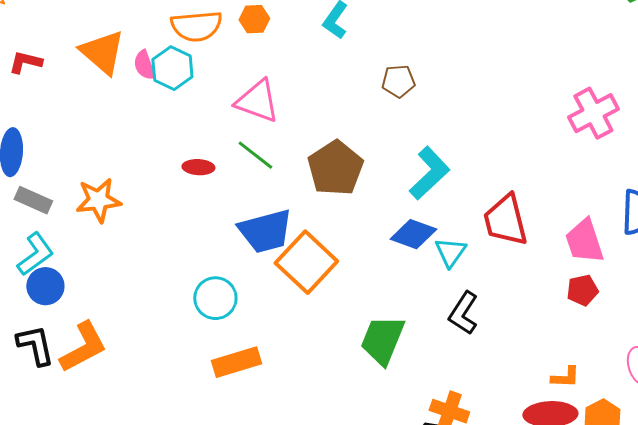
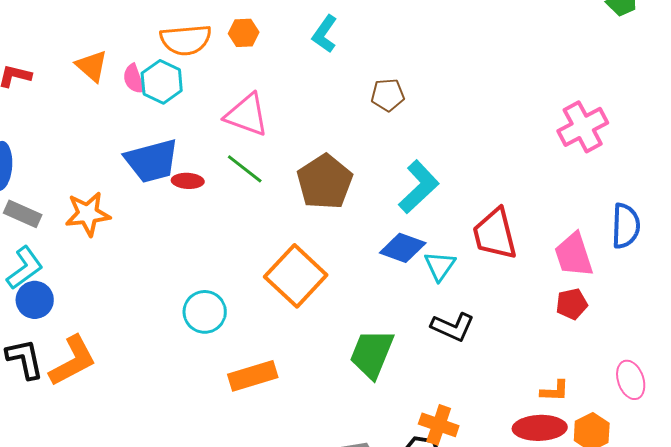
orange triangle: (102, 52) -> (92, 66), size x0.7
blue trapezoid: (265, 231) -> (152, 161), moved
black L-shape: (463, 313) -> (453, 327), turned -99
orange rectangle: (236, 362) -> (253, 376), moved

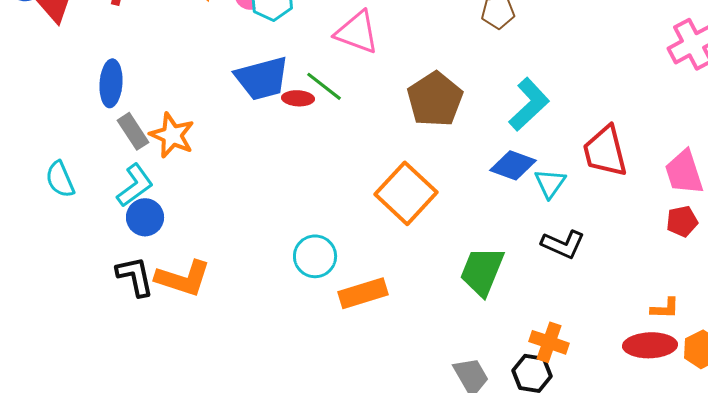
green line: (245, 169) -> (324, 86), moved
gray rectangle: (23, 214) -> (133, 131), turned 33
orange star: (88, 214) -> (172, 135), moved, turned 30
cyan circle: (205, 312) -> (315, 256), moved
orange L-shape: (73, 361) -> (183, 278), turned 46

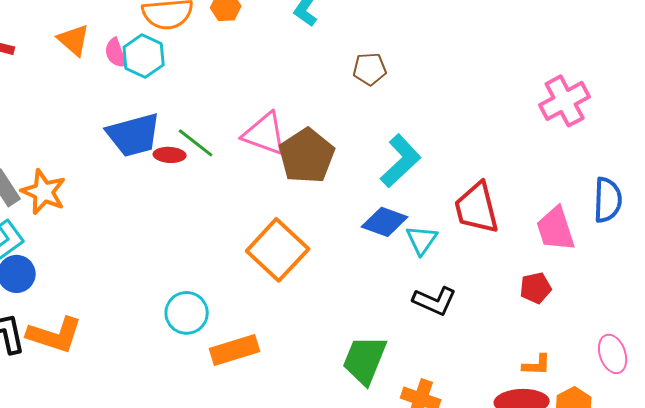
pink triangle: (357, 32) -> (265, 134), moved
red pentagon: (682, 221) -> (536, 288), moved
green trapezoid: (482, 271) -> (365, 360), moved

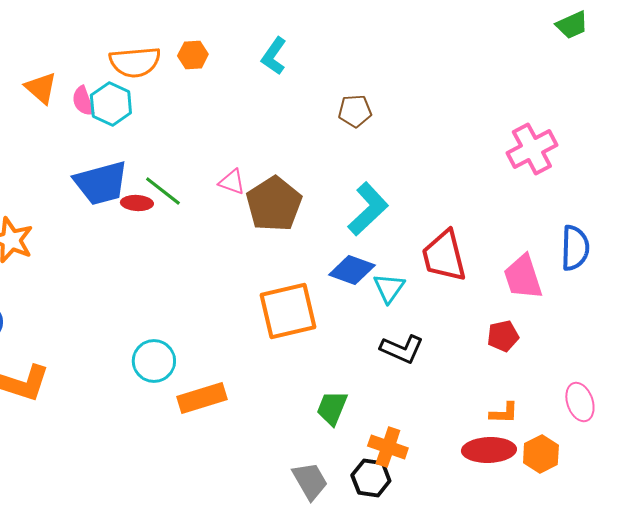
brown pentagon: (370, 69) -> (355, 111), moved
pink triangle: (265, 134) -> (232, 182), size x0.6
orange square: (278, 250) -> (288, 311), moved, turned 34
green trapezoid: (365, 360) -> (332, 408), size x0.7

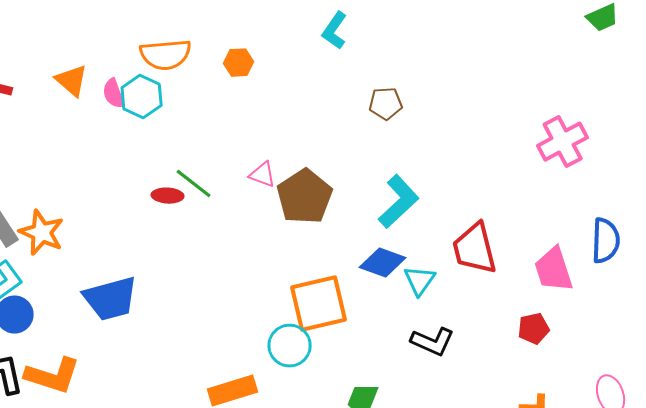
orange hexagon: (193, 55) -> (239, 63), moved
cyan L-shape: (274, 56) -> (335, 31), moved
blue trapezoid: (101, 183) -> (111, 299), moved
cyan circle: (154, 361) -> (290, 346), moved

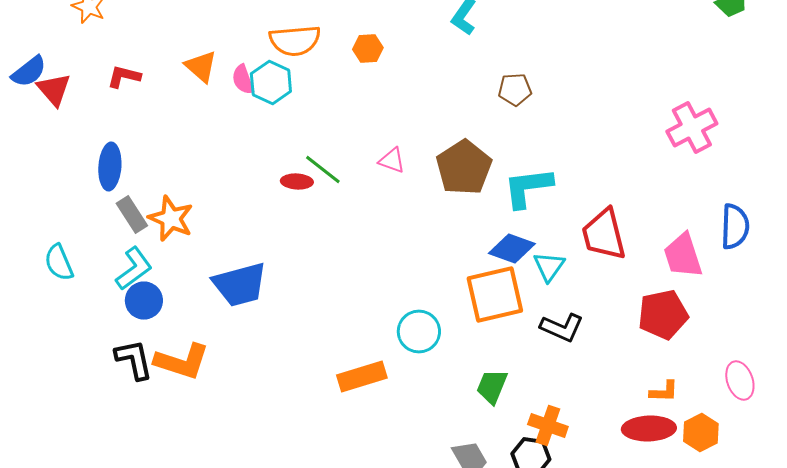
brown pentagon: (305, 197) -> (464, 168), moved
cyan L-shape: (399, 202) -> (528, 188), turned -144
orange square: (319, 304) -> (495, 294), moved
red pentagon: (534, 329) -> (663, 314), size x1.6

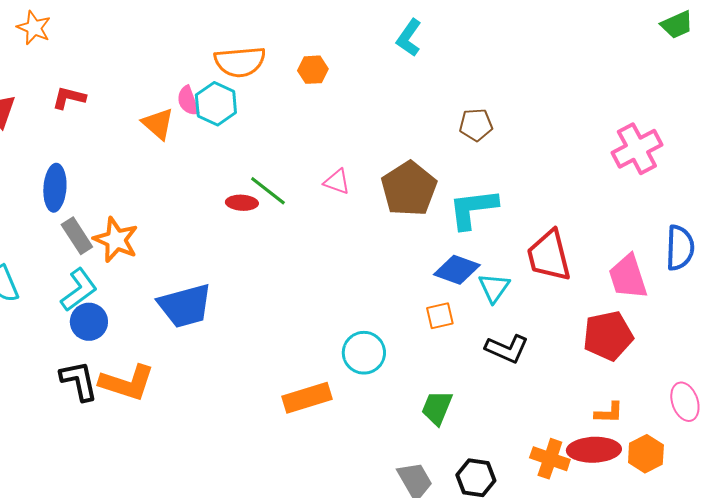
orange triangle: (201, 66) -> (158, 124), moved
brown pentagon: (515, 90) -> (476, 125), moved
orange square: (495, 294) -> (440, 316), size x0.5
orange cross: (548, 426) -> (550, 459), moved

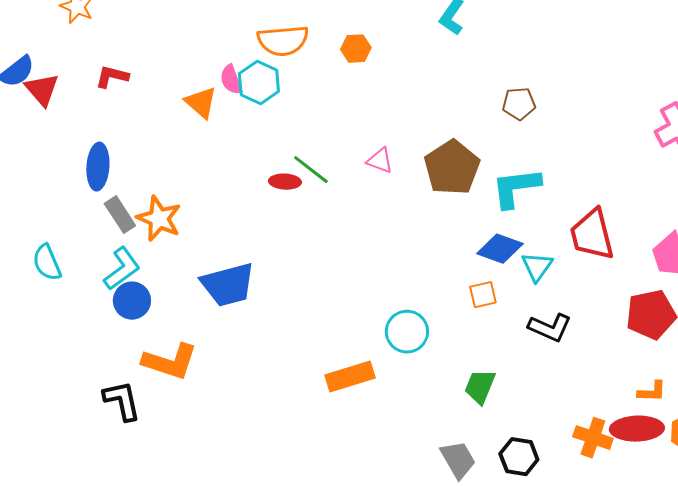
black L-shape: (79, 381) -> (122, 401), moved

